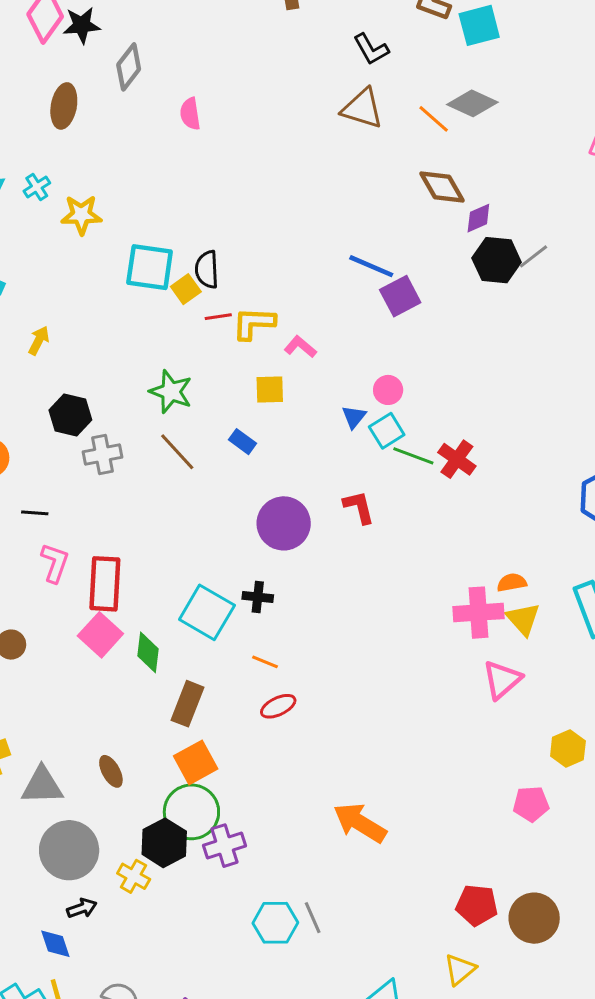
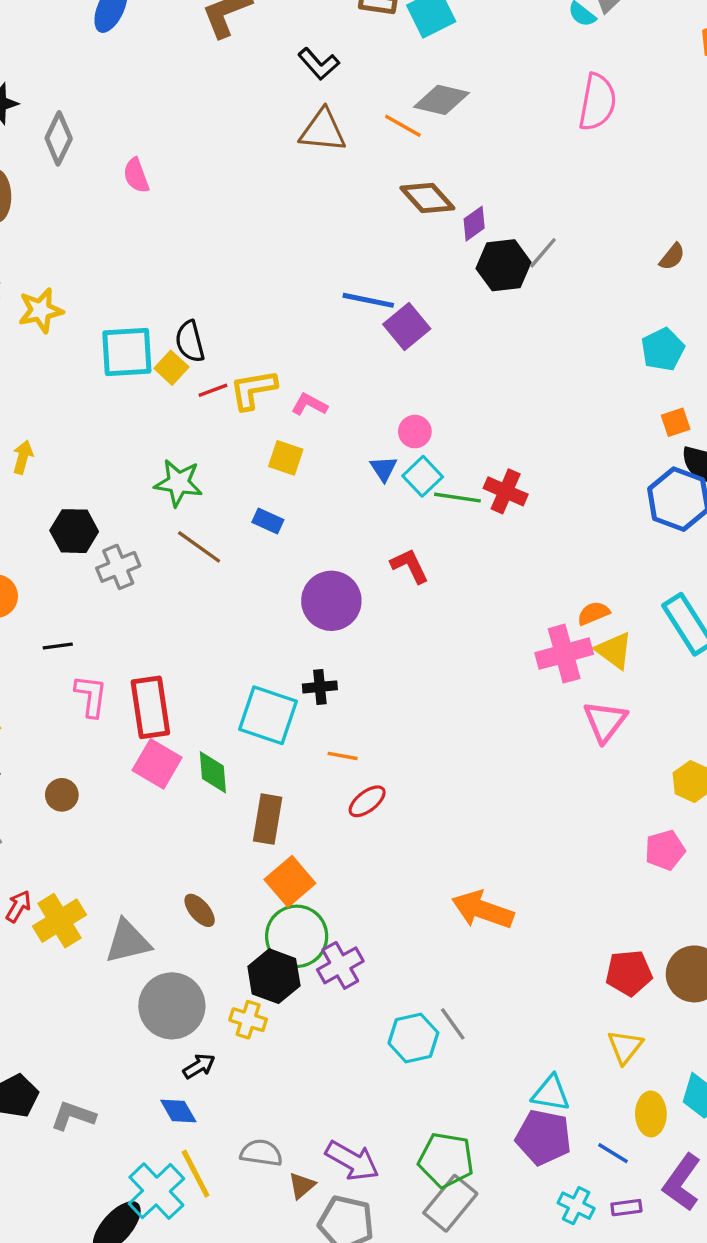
yellow square: (270, 389) -> (286, 458), turned 32

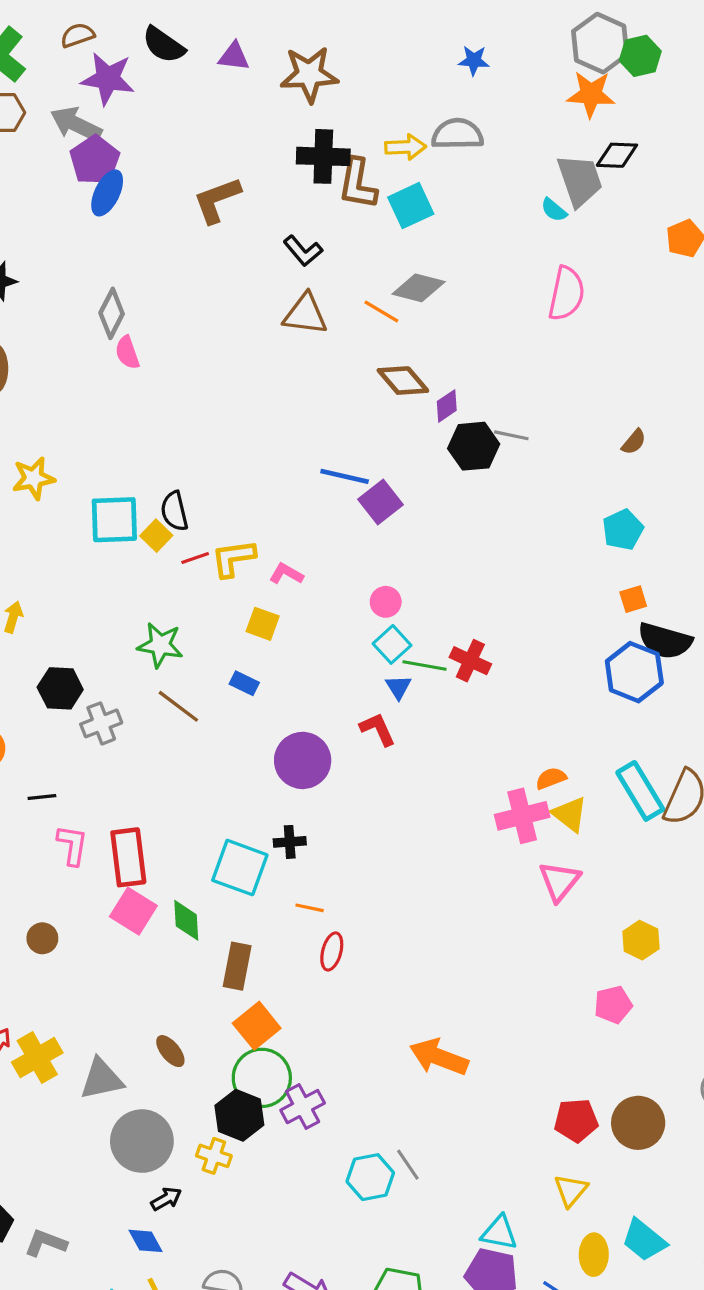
gray diamond: (59, 138) -> (112, 313), moved
gray line: (543, 253) -> (511, 435), turned 60
blue triangle: (384, 469) -> (398, 687), moved
red ellipse: (367, 801) -> (332, 951), turned -39

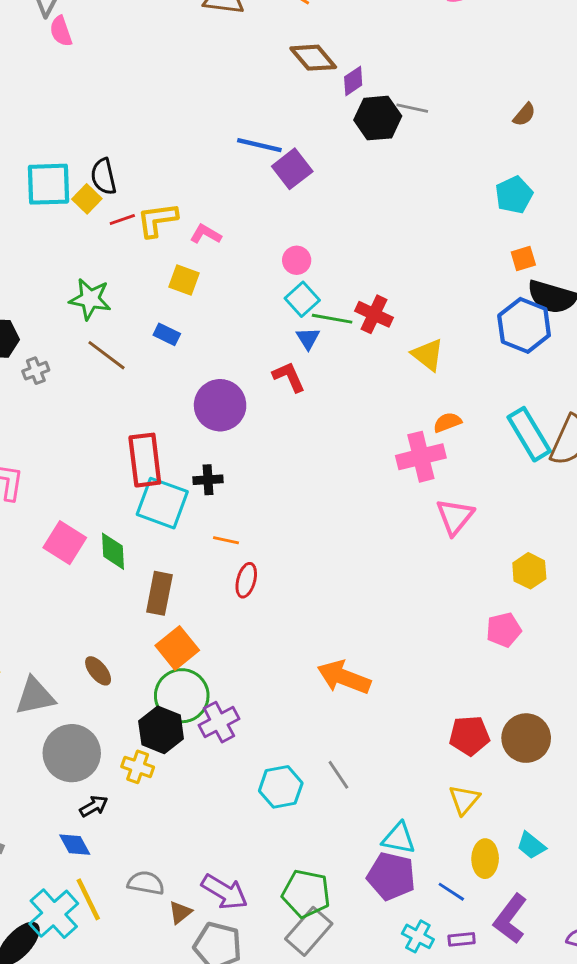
gray cross: (101, 723) -> (36, 371), size x0.7
yellow triangle: (570, 814) -> (428, 355), moved
red rectangle: (128, 857) -> (145, 460), moved
gray line: (408, 1165) -> (338, 775), moved
cyan trapezoid: (644, 1240) -> (531, 845), size x0.7

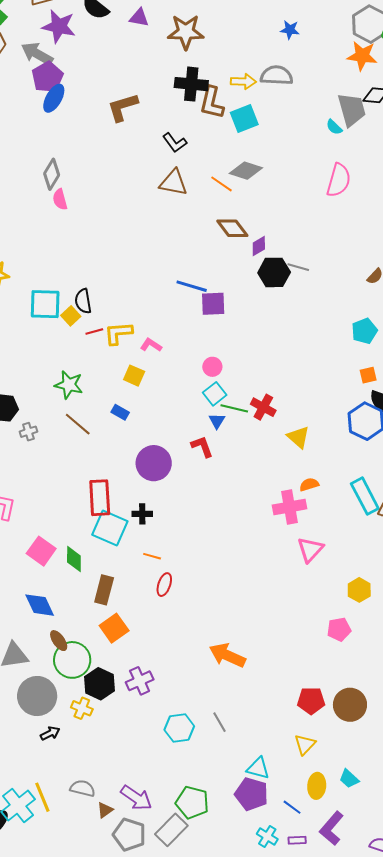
purple square: (292, 169) -> (213, 304), turned 32
green circle: (182, 696) -> (72, 660), moved
blue diamond: (75, 845) -> (40, 605), moved, size x1.4
gray rectangle: (309, 931) -> (171, 830), moved

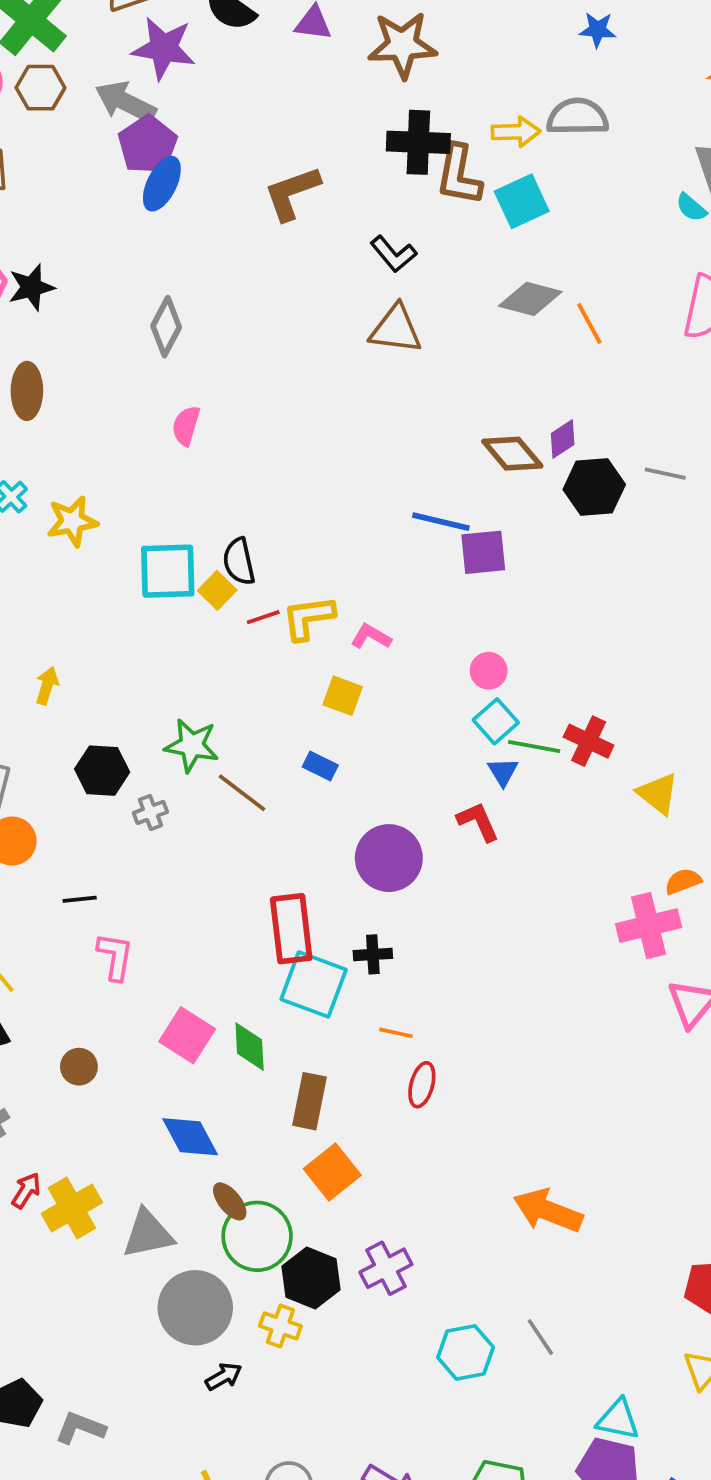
orange line: (221, 184) -> (589, 323), moved, turned 30
pink semicircle: (60, 199) -> (186, 426), moved, turned 35
brown diamond: (232, 228) -> (512, 454), moved
gray line: (298, 267) -> (665, 474), moved
green star: (69, 385) -> (192, 745), moved

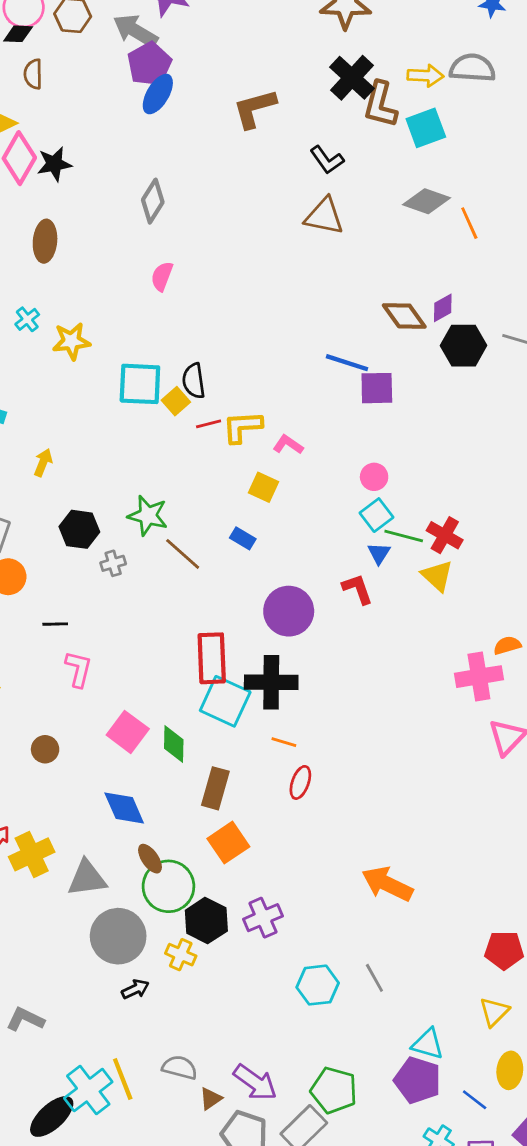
black cross: (418, 142) -> (352, 78), turned 36
yellow triangle: (658, 794) -> (437, 576), moved
black cross: (373, 954) -> (271, 682), size x1.8

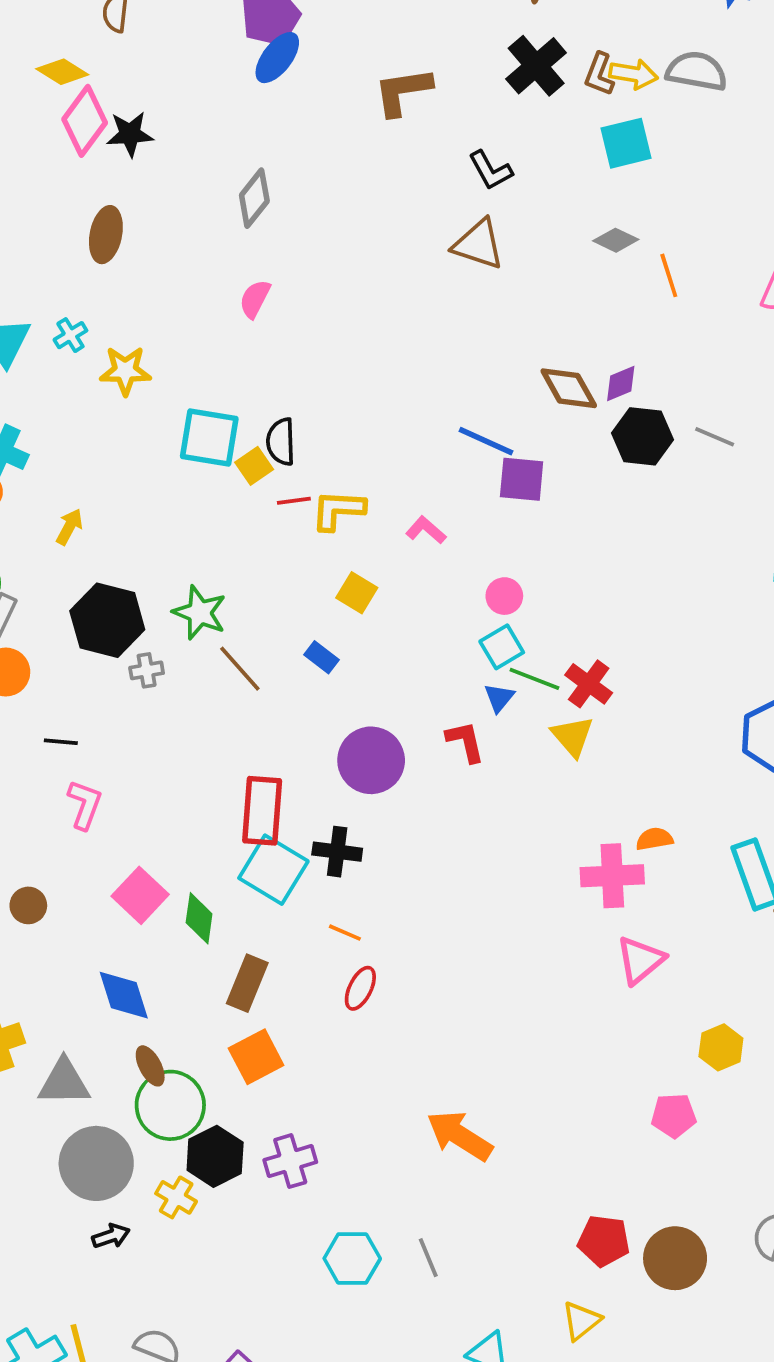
brown L-shape: (380, 105) -> (599, 74), moved, size x0.7
gray diamond: (427, 201) -> (616, 240), size x0.7
pink L-shape: (288, 445) -> (426, 530), moved
black hexagon: (79, 529) -> (107, 620), size x1.4
black cross: (271, 682) -> (337, 852), size x0.7

